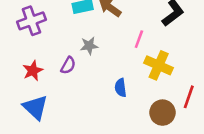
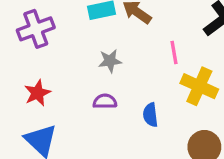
pink line: (139, 39) -> (174, 52), turned -30
purple semicircle: (68, 65) -> (105, 101), moved, turned -120

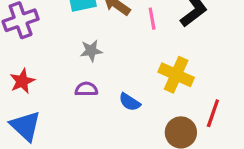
pink line: (174, 52) -> (152, 19), moved
blue semicircle: (150, 115) -> (130, 102), turned -50

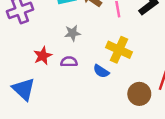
yellow cross: (176, 75) -> (119, 50), moved
red star: (22, 81) -> (43, 56), moved

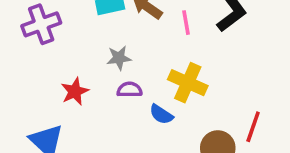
purple semicircle: (69, 62) -> (129, 90), moved

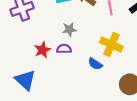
purple semicircle: (129, 90) -> (64, 49), moved

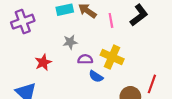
purple semicircle: (64, 49) -> (85, 59), moved

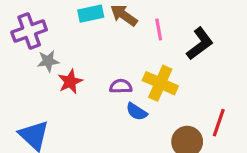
black L-shape: (139, 15) -> (200, 44), moved
gray star: (70, 42) -> (48, 61), moved
red star: (43, 62) -> (70, 82), moved

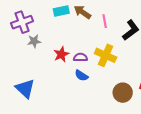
red star: (70, 82) -> (61, 54), moved
blue semicircle: (137, 112) -> (81, 75), moved

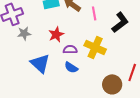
red star: (61, 54) -> (56, 34), moved
blue triangle: (25, 89) -> (40, 63), moved

